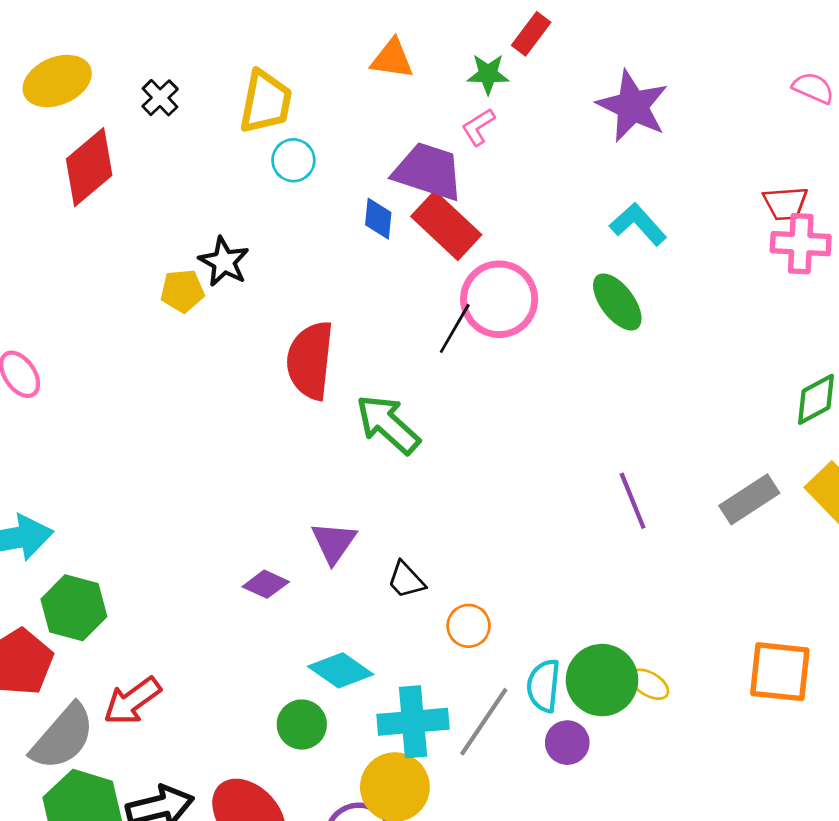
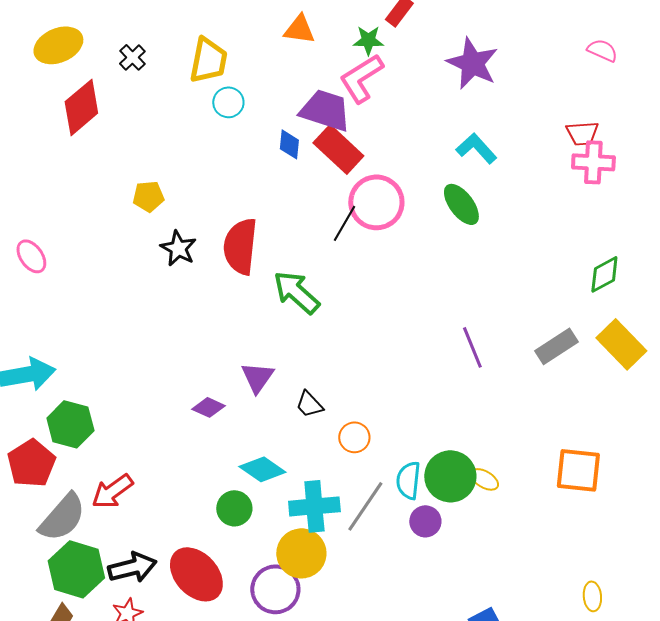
pink L-shape: (478, 127) -> (361, 78), size x1.8
black star: (224, 262) -> (178, 248), moved

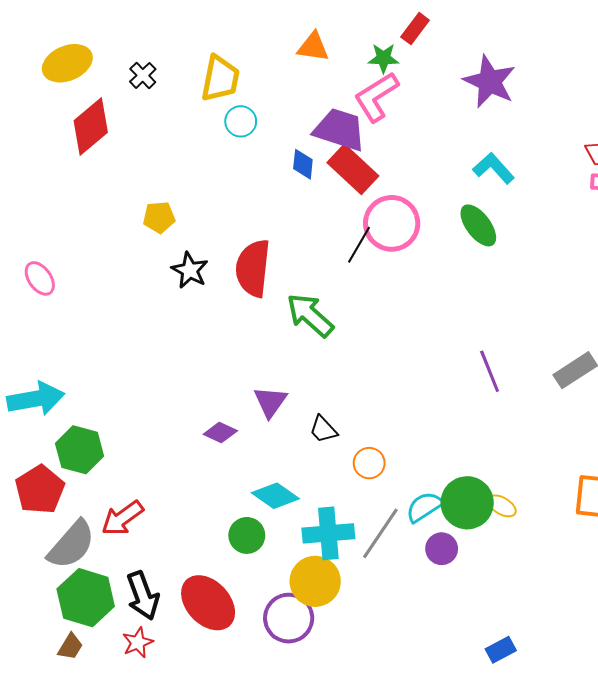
cyan semicircle: (408, 480) -> (424, 507), turned 51
black arrow: (132, 567) -> (143, 596), turned 84

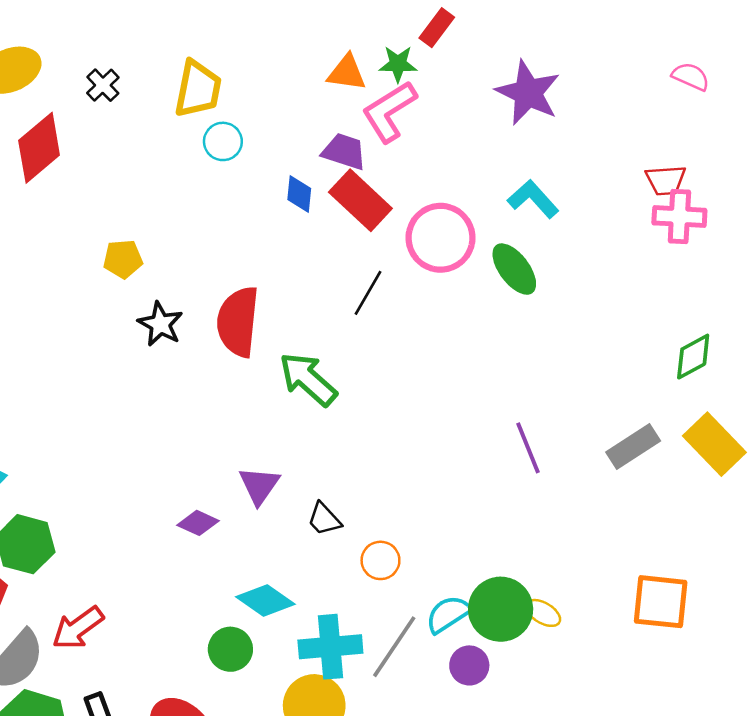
orange triangle: (313, 47) -> (347, 73), moved
purple trapezoid: (340, 130) -> (344, 151), size x0.7
pink circle: (392, 223) -> (441, 238), moved

